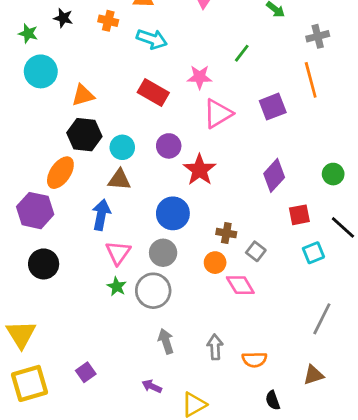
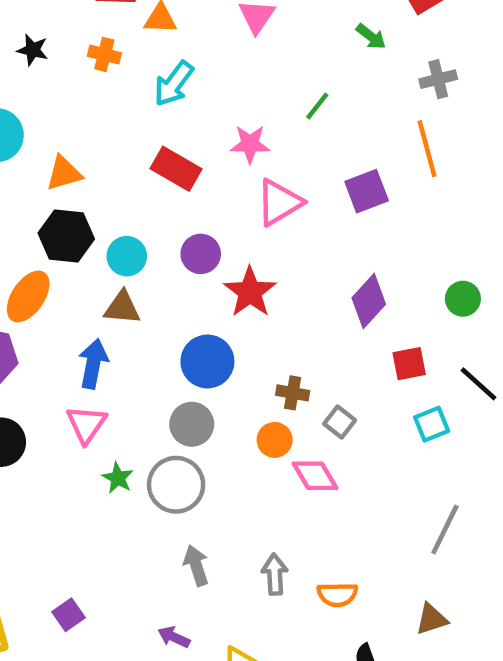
cyan arrow: (152, 39) -> (174, 84), turned 108
pink triangle: (118, 253) -> (86, 424), moved

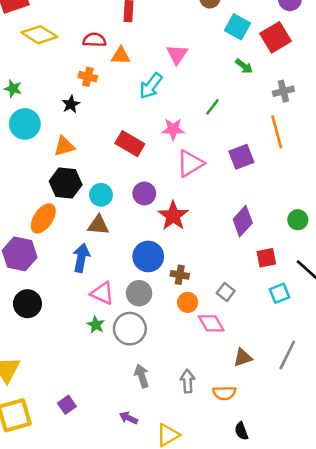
black star: (33, 50) -> (71, 104), moved, turned 30
cyan arrow: (174, 84) -> (151, 86), moved
brown cross: (293, 393) -> (180, 275), moved
pink triangle: (86, 424) -> (102, 293), moved, turned -40
brown triangle: (432, 619) -> (243, 358), moved

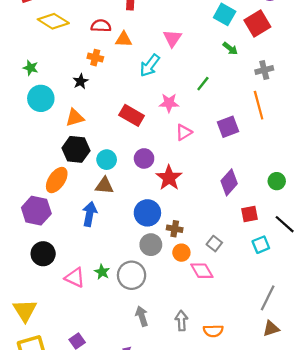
pink triangle: (190, 163) -> (184, 132), size x0.7
pink triangle: (102, 293) -> (75, 278), moved
gray circle: (139, 293) -> (151, 245), moved
brown triangle: (243, 358) -> (271, 329), moved

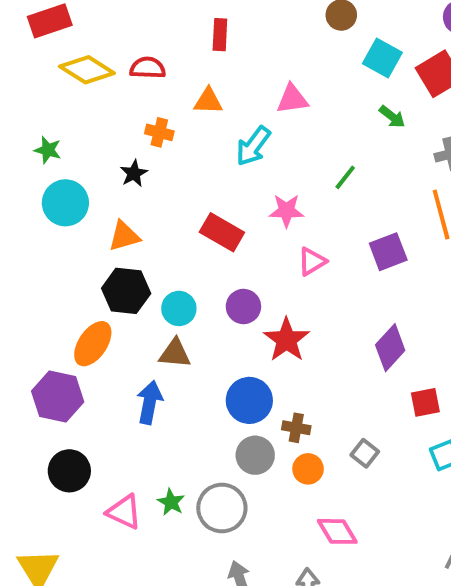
red semicircle: (101, 26) -> (148, 68), moved
pink triangle: (172, 38) -> (292, 99), turned 48
pink diamond: (202, 271) -> (337, 531), moved

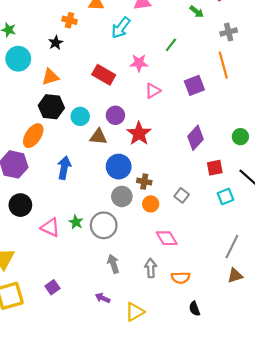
brown triangle: (175, 353) -> (98, 137), moved

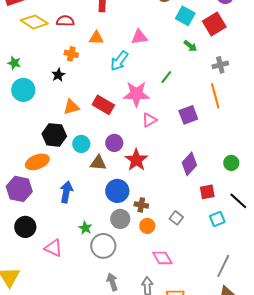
pink star: (139, 63) -> (136, 94), size x1.5
orange triangle: (50, 77) -> (71, 107), moved
orange ellipse: (33, 136) -> (37, 162), turned 35
green star: (76, 222) -> (85, 228), moved

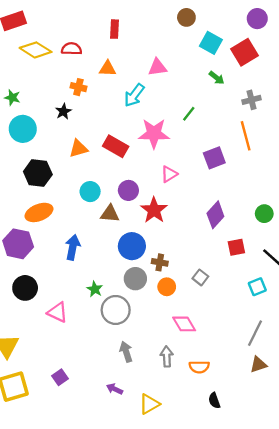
pink triangle: (149, 120) -> (169, 174), moved
black hexagon: (54, 135) -> (38, 173), moved
cyan square: (217, 219) -> (257, 287), moved

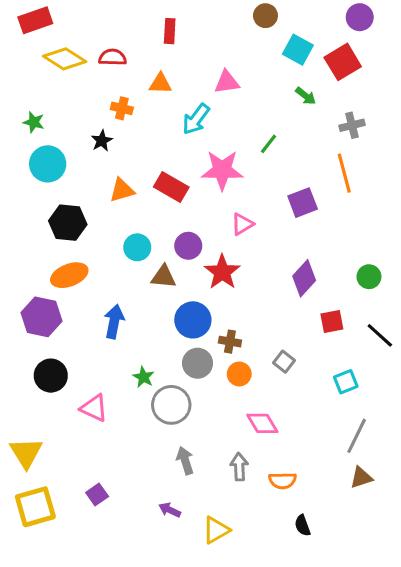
cyan square: (257, 287) -> (346, 382), moved

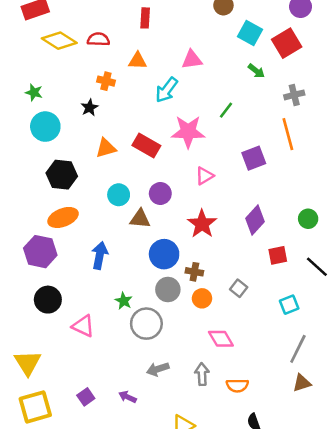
red star: (222, 272) -> (202, 224), moved
gray arrow: (185, 461) -> (158, 369), turned -90
purple arrow: (170, 510) -> (127, 397), moved

